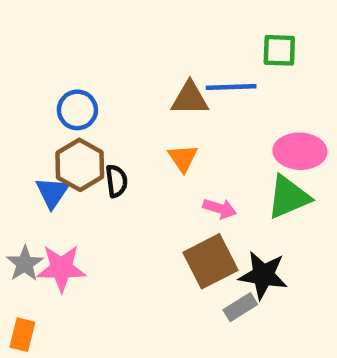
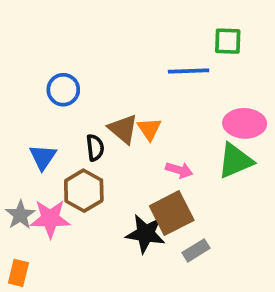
brown triangle: (190, 98) -> (123, 129), moved, turned 40
brown hexagon: (80, 165) -> (84, 191), moved
black star: (263, 275) -> (146, 234), moved

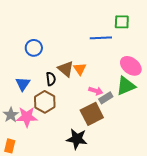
pink ellipse: (245, 123) -> (131, 66), turned 35
black star: (146, 234) -> (77, 139), moved
gray rectangle: (196, 250) -> (106, 98), moved

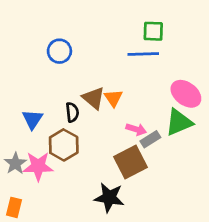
green square: (122, 22) -> (153, 31), moved
blue circle: (34, 48) -> (59, 51), moved

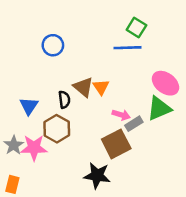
green square: (153, 31) -> (136, 27), turned 30

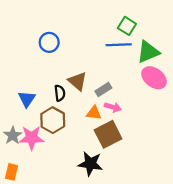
orange triangle: (101, 87) -> (94, 113), moved, turned -49
green triangle: (159, 108) -> (148, 52), moved
gray rectangle: (134, 124) -> (103, 90), moved

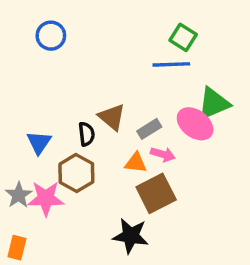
blue circle: (49, 42) -> (51, 36), moved
green triangle: (148, 52) -> (214, 103), moved
pink ellipse: (154, 78) -> (195, 124), moved

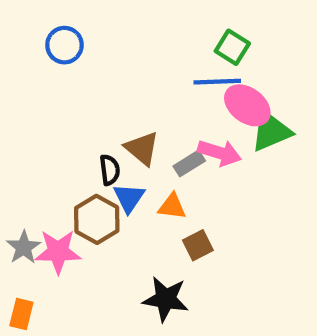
pink ellipse: (195, 124) -> (247, 105), moved
blue triangle: (39, 142) -> (129, 198), moved
pink arrow: (163, 154) -> (219, 153), moved, size x1.4
brown square: (156, 193) -> (198, 245), size x0.6

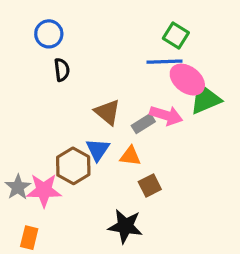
black semicircle: (110, 170) -> (62, 70), moved
orange rectangle: (21, 314) -> (29, 238), moved

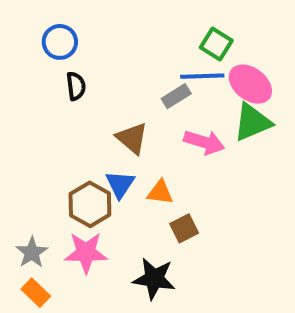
pink ellipse: (187, 80) -> (250, 84), moved
gray rectangle: (143, 124) -> (176, 96), moved
gray star: (18, 187) -> (32, 253), moved
pink star: (44, 190) -> (86, 253), moved
orange rectangle: (29, 238) -> (36, 293), turned -60

